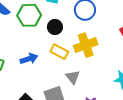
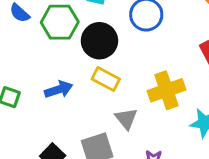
black circle: (55, 27) -> (99, 41), size x1.5
yellow cross: (86, 45) -> (166, 90), moved

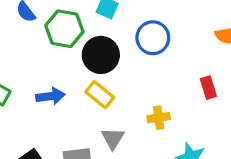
yellow cross: (166, 90) -> (159, 118), size x0.6

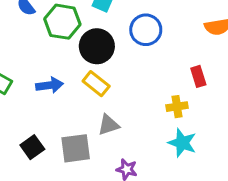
yellow cross: (159, 118) -> (177, 107), moved
gray triangle: (113, 138) -> (109, 125), turned 40

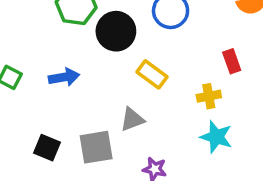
yellow rectangle: (96, 84) -> (152, 74), moved
black square: (32, 147) -> (47, 148), turned -30

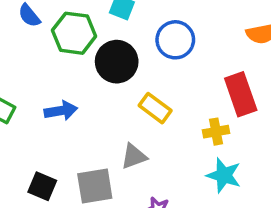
red rectangle: (232, 61) -> (241, 94), size x1.6

